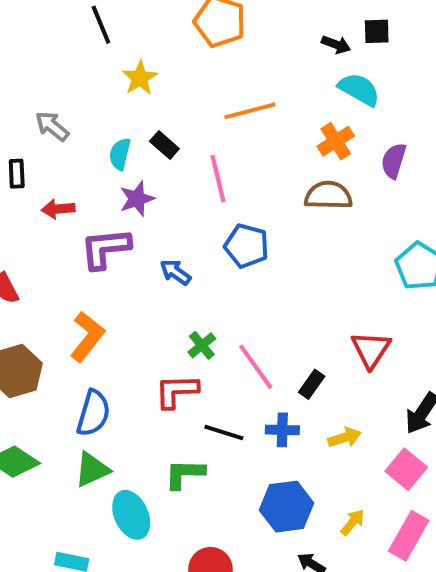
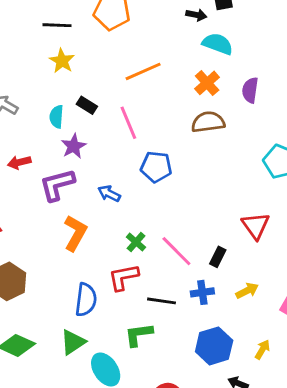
black line: (101, 25) -> (57, 25), moved, turned -56
orange L-shape: (87, 337) -> (75, 233), moved
blue semicircle: (93, 413) -> (86, 300), moved

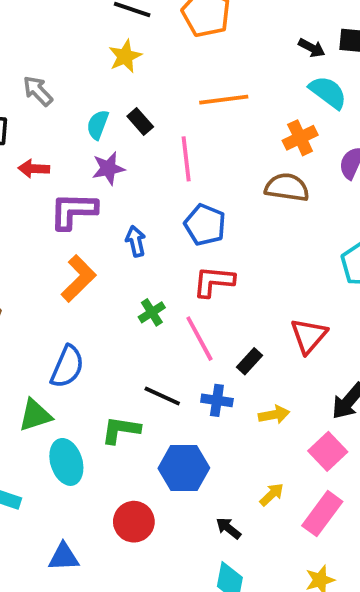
blue arrow: (109, 194) -> (136, 241), turned 35
red L-shape: (123, 277) -> (214, 281), moved
blue hexagon: (214, 346) -> (184, 468), moved

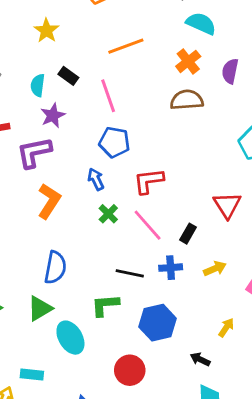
blue pentagon: (205, 225) -> (114, 142), moved
blue arrow: (136, 241) -> (96, 179), moved

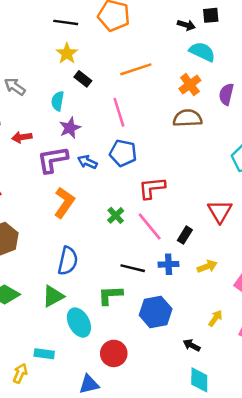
black rectangle: (68, 76) -> (83, 79), moved
blue arrow: (96, 179) -> (87, 162), moved, turned -42
red circle: (130, 370) -> (114, 353), moved

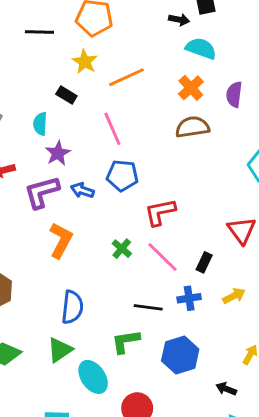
yellow star: (67, 53) -> (85, 62), moved

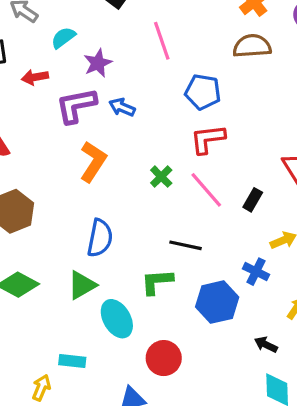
cyan semicircle: (40, 124) -> (63, 38), moved, turned 45
blue pentagon: (122, 176) -> (203, 92), moved
blue cross: (189, 298) -> (256, 272), moved, turned 30

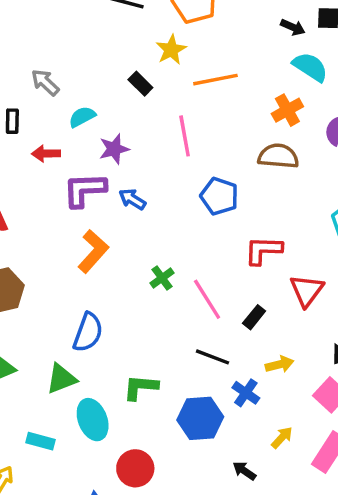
red L-shape: (208, 139) -> (263, 250), moved
black line: (185, 245) -> (212, 357), moved
cyan rectangle: (72, 361) -> (40, 441), moved

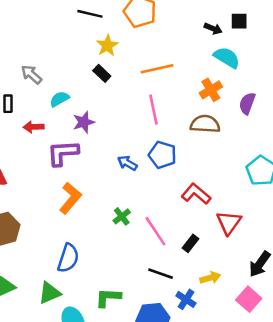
yellow star: (171, 50) -> (107, 46), moved
pink line: (185, 136) -> (153, 110), moved
blue arrow: (132, 199) -> (127, 163), moved
red L-shape: (263, 250) -> (196, 194), turned 40

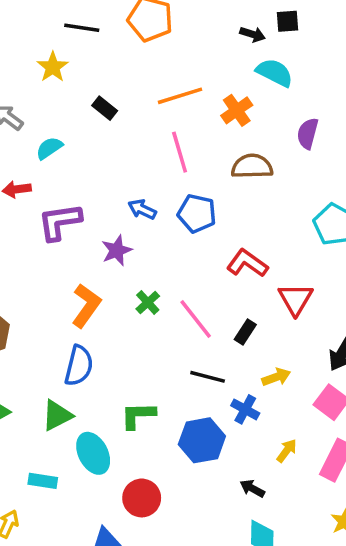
yellow star: (107, 46) -> (53, 67), moved
orange cross: (211, 90) -> (237, 110), moved
purple star: (84, 122) -> (117, 250), moved
blue arrow: (127, 163) -> (142, 209), moved
orange L-shape: (70, 198) -> (86, 306), moved

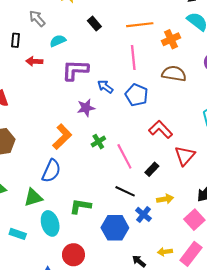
purple L-shape: (60, 222) -> (75, 70), moved
yellow arrow: (287, 451) -> (165, 252), moved, turned -144

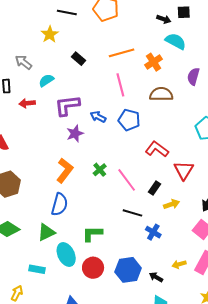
purple star: (86, 108) -> (75, 134), moved
yellow arrow: (165, 199) -> (171, 204), moved
blue hexagon: (115, 228) -> (128, 270), moved
red circle: (73, 255) -> (93, 268), moved

